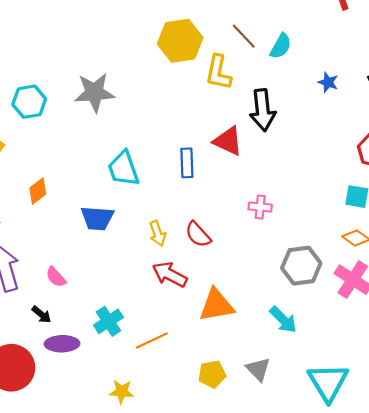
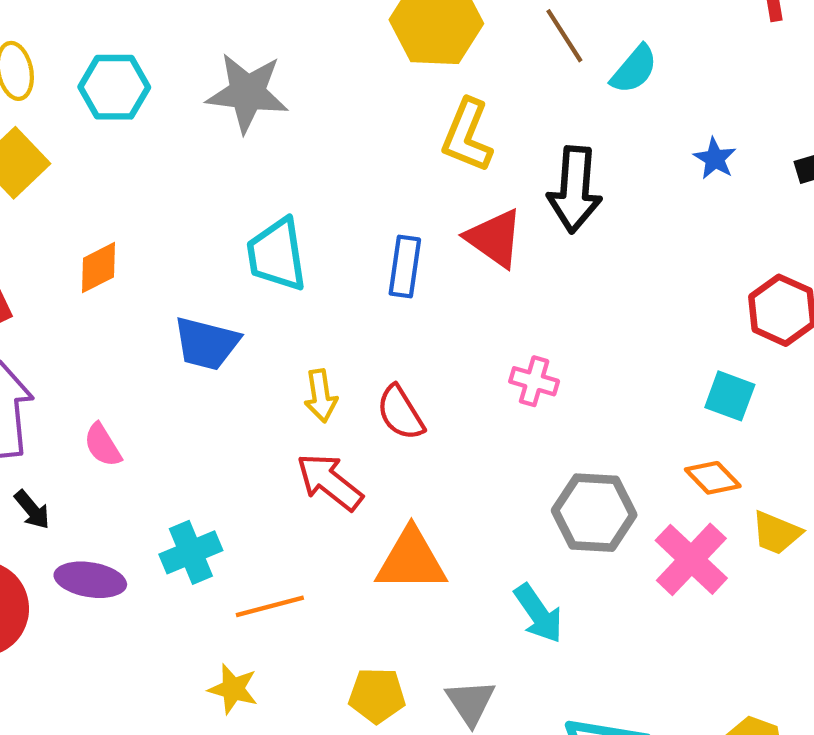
yellow L-shape: (218, 73) -> (467, 136), moved
black arrow: (41, 314) -> (32, 510), moved
yellow star: (122, 392) -> (233, 689), moved

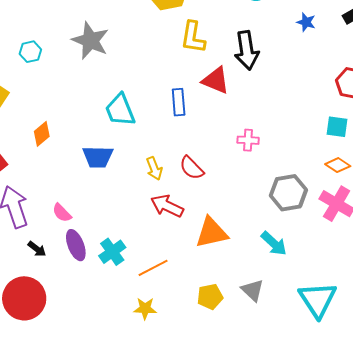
cyan hexagon: (114, 87) -> (30, 52), size x0.7
gray star: (247, 93) -> (90, 41), turned 30
purple ellipse: (90, 580) -> (76, 245), moved, turned 72

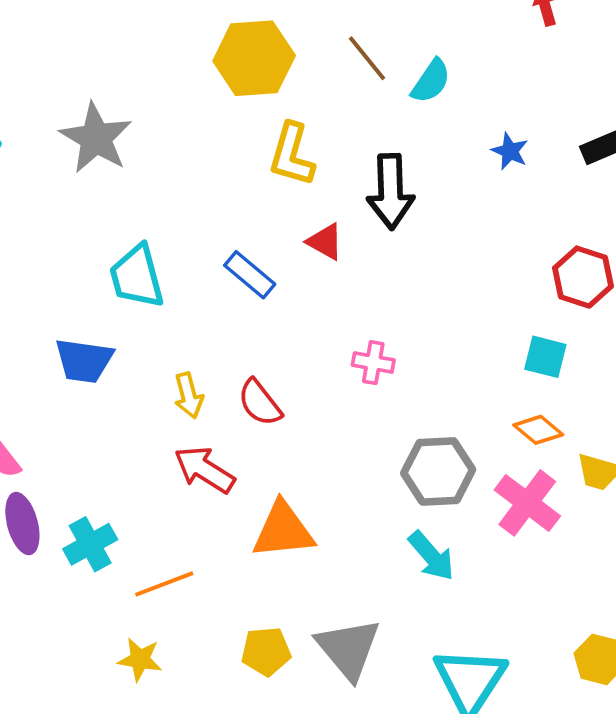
red triangle: (216, 80) -> (325, 242), size x0.7
blue rectangle: (179, 102) -> (250, 275), turned -52
cyan arrow: (274, 243) -> (431, 556), moved
gray triangle: (253, 290) -> (348, 649), size x1.5

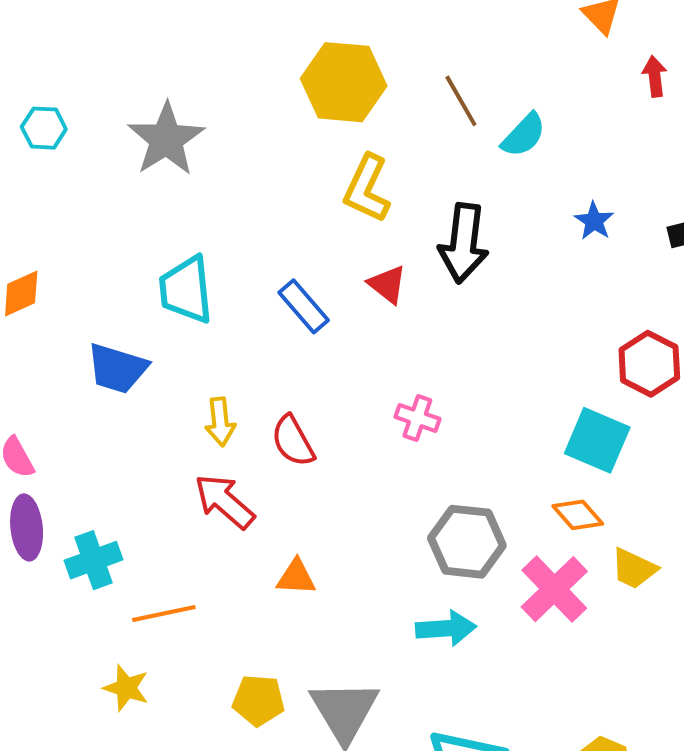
cyan square: (545, 357) -> (597, 440), size x1.4
orange triangle: (283, 530) -> (296, 577), size x0.6
cyan arrow: (431, 556) -> (446, 628), turned -62

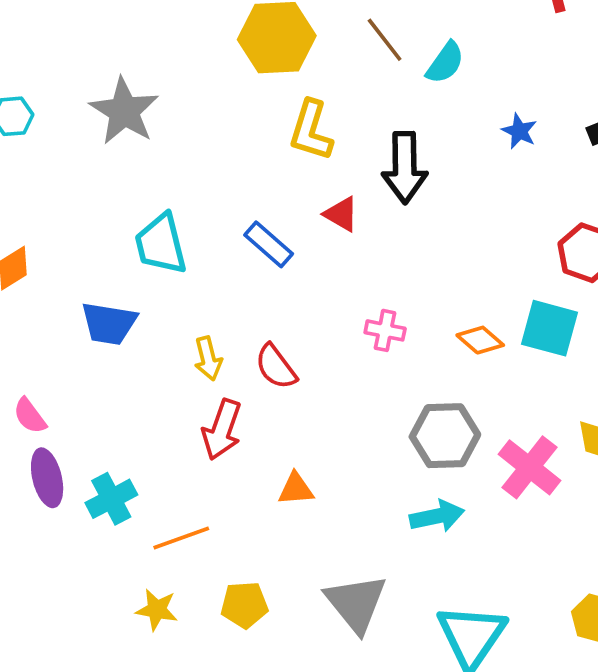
red arrow: (224, 501) -> (222, 430), turned -104
orange diamond: (578, 515) -> (480, 340), moved
yellow pentagon: (259, 700) -> (244, 605), moved

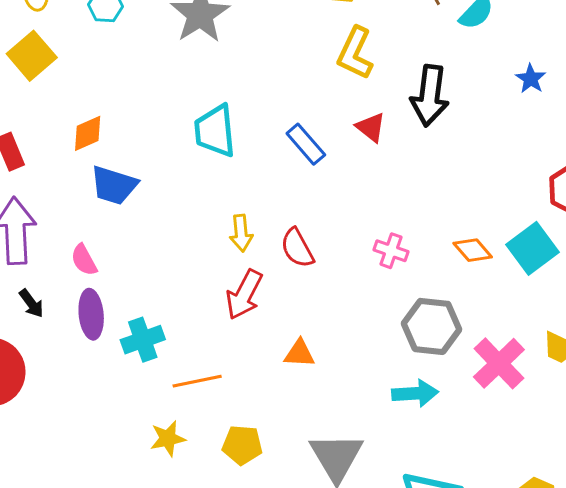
blue trapezoid: (109, 323) -> (114, 185), moved
cyan square: (549, 328) -> (532, 248), turned 30
pink cross: (385, 330) -> (391, 251), moved
yellow star: (157, 610) -> (168, 439), turned -30

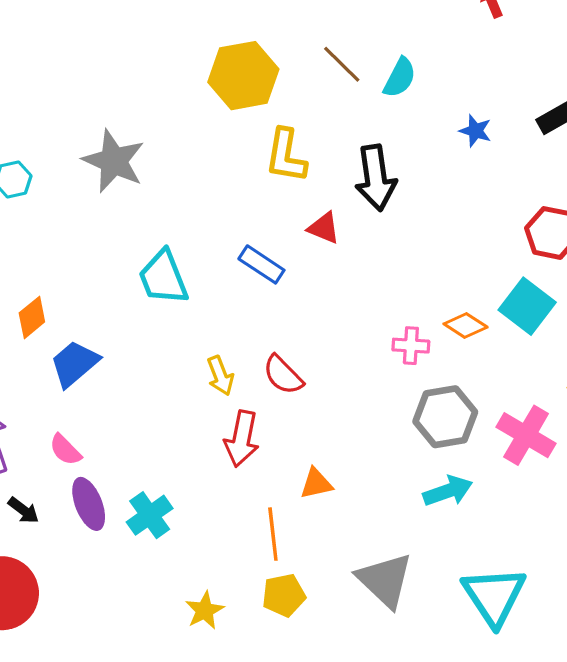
blue trapezoid: (114, 185) -> (74, 364), turned 138
pink cross: (391, 251) -> (411, 346), moved
orange line: (197, 381) -> (273, 534), moved, turned -69

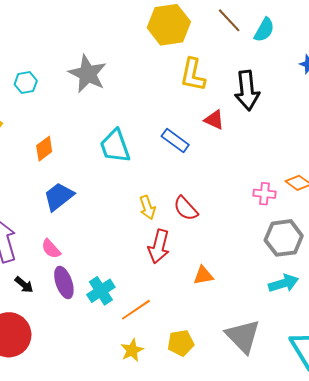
orange diamond: (32, 317) -> (44, 149), moved
orange line: (273, 534) -> (136, 310), moved, turned 60

